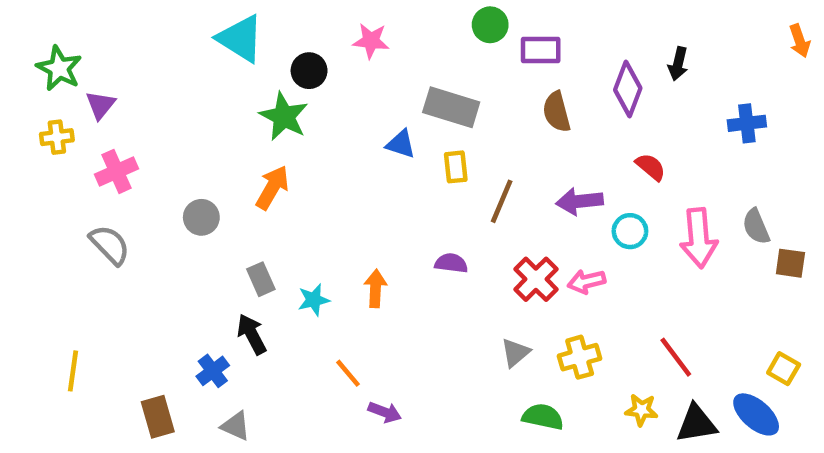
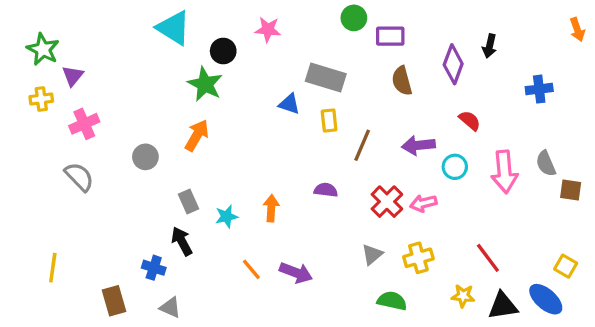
blue cross: (213, 371) -> (154, 268), turned -35
purple arrow: (385, 412) -> (296, 273), moved, size x1.4

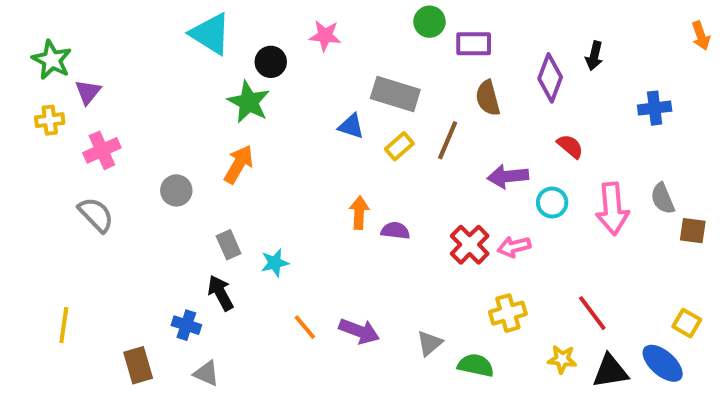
yellow rectangle: (329, 120) -> (399, 146), turned 55
brown line: (362, 145) -> (448, 140), moved
orange arrow: (271, 208) -> (359, 213), moved
gray triangle: (372, 254) -> (430, 343), moved

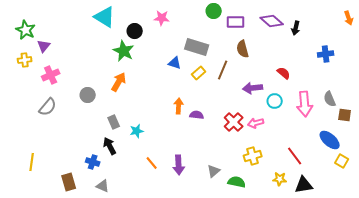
purple diamond: (550, 78) -> (272, 21), moved, turned -70
gray semicircle: (96, 215) -> (48, 107), turned 84
purple arrow: (359, 331) -> (179, 165), turned 66
blue ellipse: (663, 363) -> (330, 140), moved

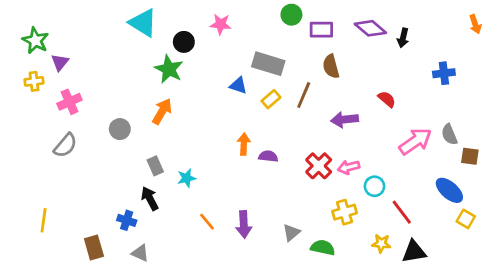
cyan circle: (275, 101) -> (374, 186), moved
pink arrow: (305, 104) -> (415, 141), turned -120

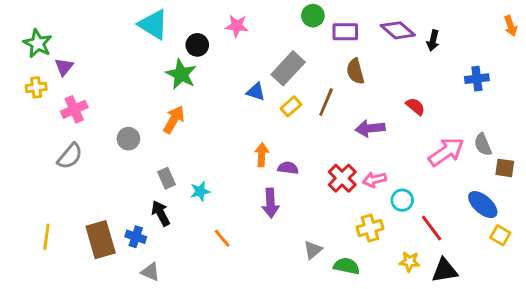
gray rectangle: (268, 64) -> (288, 68), turned -64
purple arrow: (244, 224) -> (270, 203), moved
brown rectangle: (94, 248) -> (101, 240), moved, size x1.4

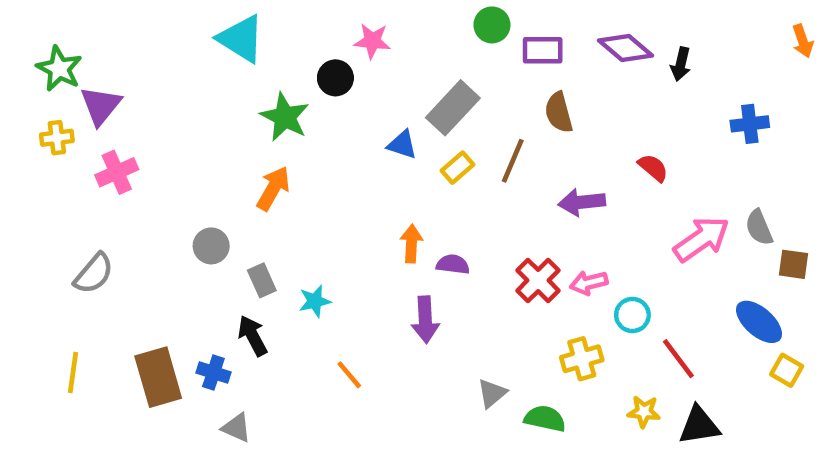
black circle: (197, 45) -> (335, 78), moved
purple triangle: (64, 67) -> (101, 105), size x1.4
gray circle: (128, 139) -> (211, 246), moved
gray semicircle: (70, 156) -> (94, 274), moved

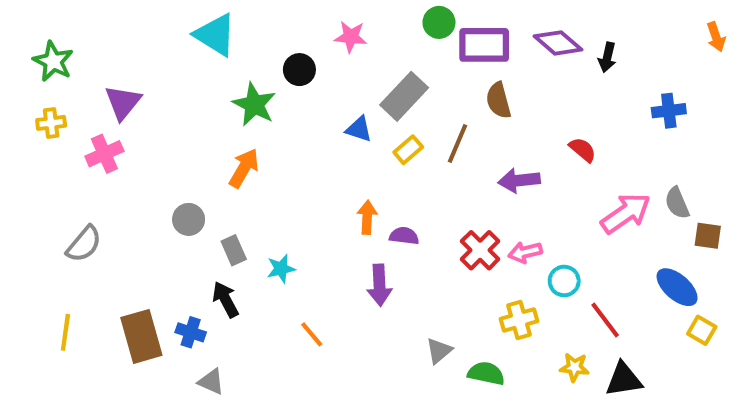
pink star: (372, 41) -> (351, 37), moved
purple rectangle: (543, 50) -> (484, 45), size x1.4
purple triangle: (101, 105) -> (123, 102), moved

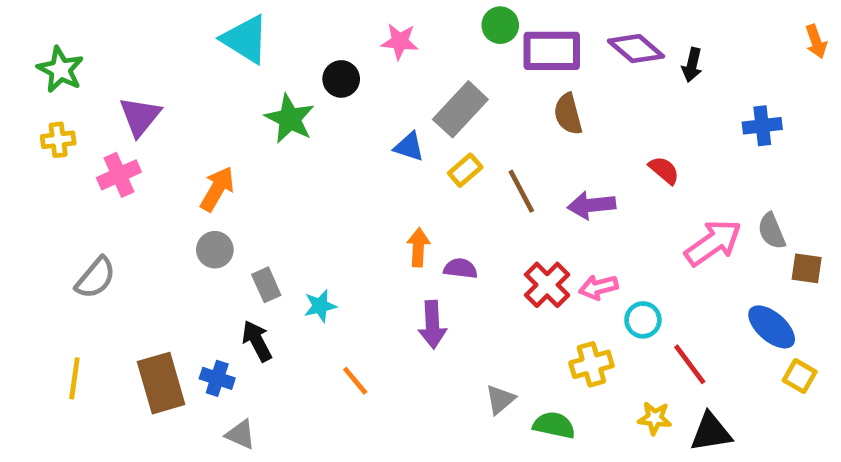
brown line: (457, 143) -> (521, 191), moved, turned -51
orange arrow: (244, 168) -> (217, 189), moved

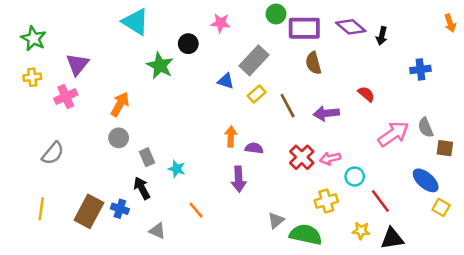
cyan star: (320, 306) -> (177, 169), turned 30
brown rectangle: (161, 383) -> (89, 211), turned 44
green semicircle: (554, 425) -> (306, 235), size x1.4
gray triangle: (241, 435) -> (157, 231), moved

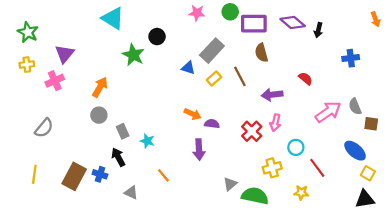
pink star: (221, 23) -> (197, 13), moved
brown line: (288, 106) -> (240, 76), moved
orange arrow: (231, 137) -> (193, 114), turned 112
pink arrow: (330, 158) -> (275, 123), moved, turned -63
black triangle: (392, 238) -> (365, 199), moved

